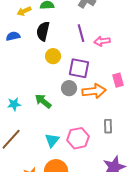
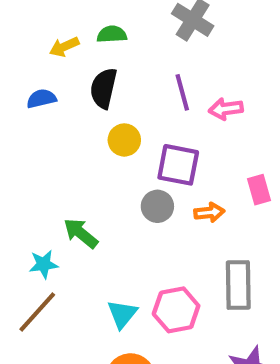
orange arrow: (94, 91) -> (209, 212), size x0.6
green arrow: (43, 101) -> (81, 233), moved
cyan star: (14, 104) -> (44, 264), moved
gray rectangle: (108, 126) -> (238, 285), size x1.6

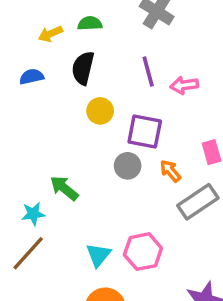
orange arrow: (209, 212) -> (170, 171), turned -125
gray rectangle: (238, 285) -> (198, 202), moved, turned 57

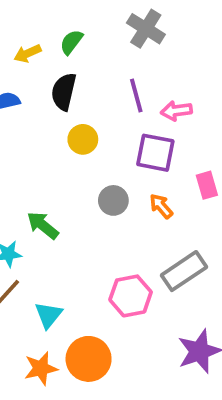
green semicircle: (90, 23) -> (71, 42), turned -50
purple square: (145, 132) -> (155, 153), moved
gray rectangle: (198, 202) -> (184, 271), moved
cyan triangle: (98, 255) -> (48, 315), moved

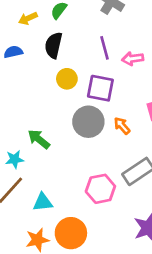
purple square: (155, 153) -> (100, 88), moved
gray circle: (113, 200) -> (88, 122), size x1.5
cyan triangle: (48, 315) -> (43, 202), turned 45

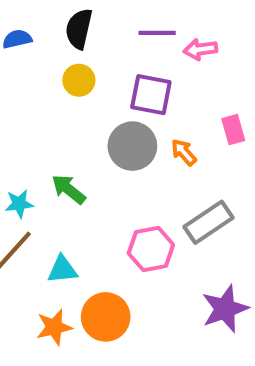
purple line: (104, 48) -> (157, 33), turned -75
yellow circle: (67, 79) -> (79, 80), moved
green arrow: (39, 139) -> (69, 189), moved

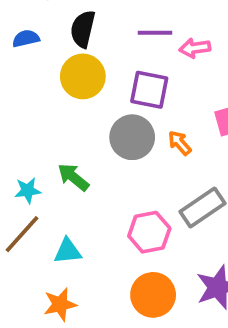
yellow circle: (79, 80) -> (83, 76), size x1.5
orange circle: (106, 317) -> (153, 295), moved

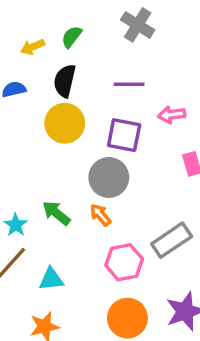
pink arrow: (195, 48) -> (172, 115), moved
orange arrow: (180, 143) -> (100, 215), moved
cyan star: (28, 190) -> (16, 225), turned -30

